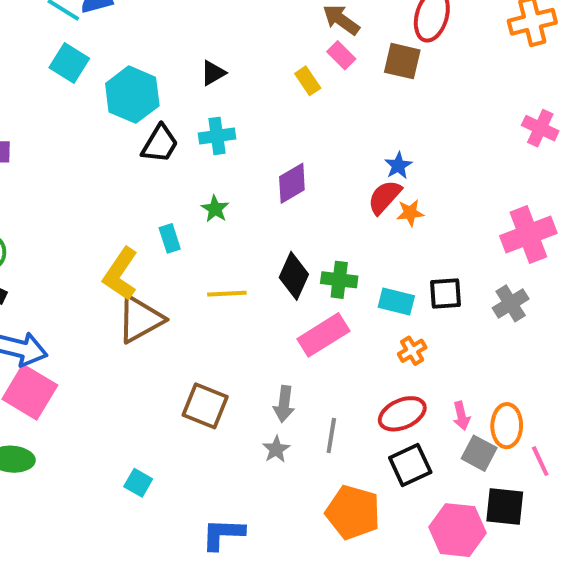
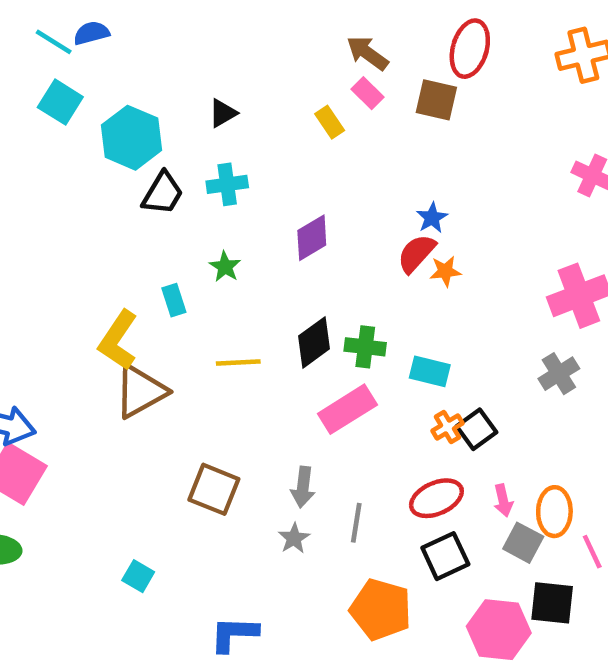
black diamond: (294, 276) -> (314, 342), turned 30
black square: (446, 294) -> (476, 429), moved, turned -32

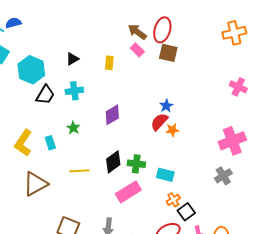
red ellipse: (470, 49) -> (162, 30), moved
yellow rectangle: (330, 122) -> (109, 63), moved, turned 40
yellow L-shape: (118, 340) -> (23, 143), moved
black square: (476, 429) -> (186, 212), moved

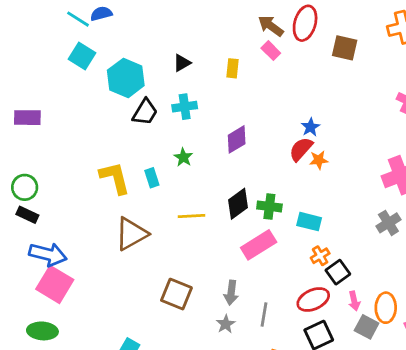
brown square: (168, 53) -> (345, 48), moved
yellow L-shape: (23, 143) -> (115, 178), turned 132

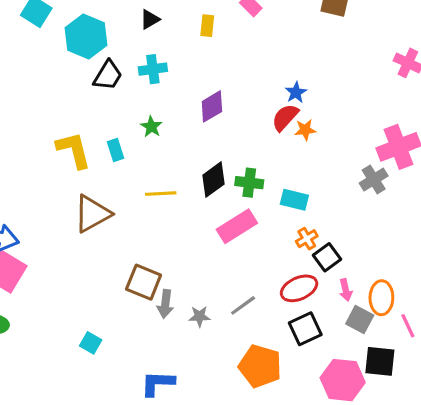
gray cross: (388, 223) -> (374, 180), moved
gray arrow: (231, 293) -> (165, 304), moved
gray line: (264, 315) -> (243, 305), turned 45
gray star: (226, 324) -> (200, 316), turned 30

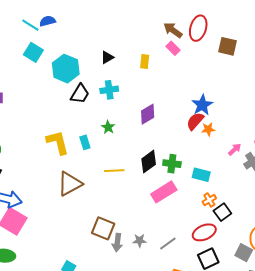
blue star: (296, 92) -> (202, 105), size x1.5
pink arrow: (346, 290) -> (235, 149), moved, turned -120
gray star: (200, 316) -> (140, 240), moved

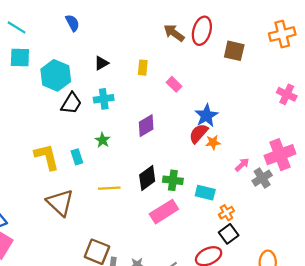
blue semicircle: (48, 21) -> (72, 23), moved, turned 77
pink rectangle: (173, 48) -> (174, 84), moved
cyan square: (33, 52) -> (20, 58), turned -30
brown triangle: (70, 184) -> (60, 203), turned -48
orange cross: (209, 200) -> (226, 213), moved

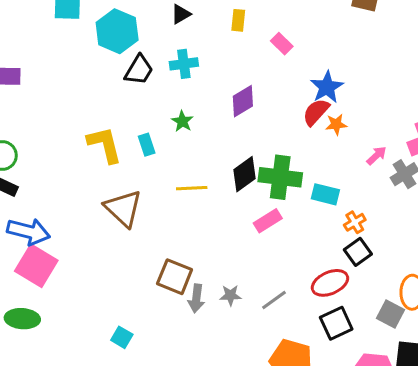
green cross: (173, 180) -> (280, 177), size x1.5
pink rectangle: (164, 212) -> (268, 221), size x0.7

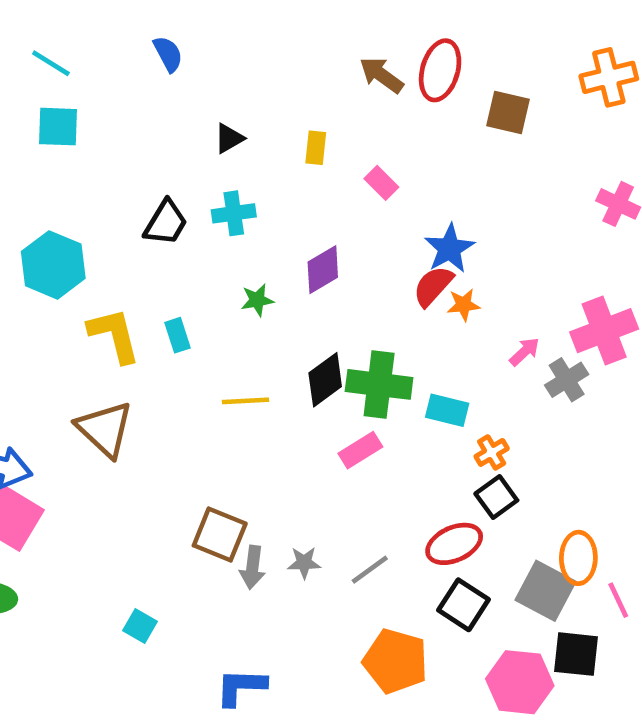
cyan hexagon: (117, 31) -> (53, 265), moved
green star: (182, 121) -> (257, 300), moved, turned 30
brown triangle: (123, 208) -> (105, 429), moved
gray square: (391, 314) -> (546, 591), size x1.4
black square: (336, 323) -> (463, 605), turned -32

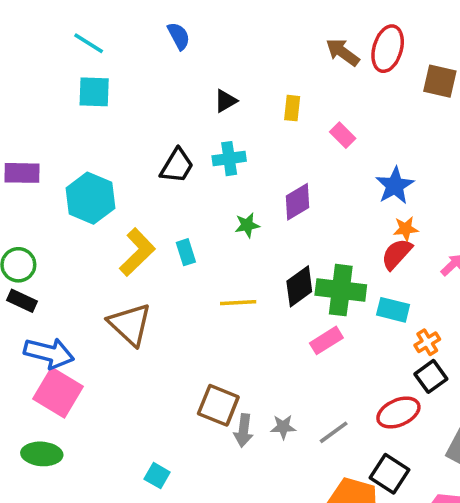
red semicircle: (433, 286) -> (397, 254), moved
yellow L-shape: (114, 335) -> (137, 252), turned 60
black square: (463, 605) -> (389, 474), moved

